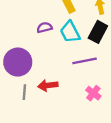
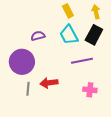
purple semicircle: (44, 28) -> (38, 36), moved
pink cross: (93, 93) -> (90, 90), turned -32

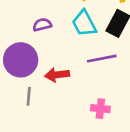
red arrow: (49, 83) -> (57, 75), moved
pink cross: (90, 90) -> (100, 109), moved

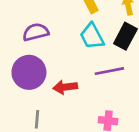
purple semicircle: (42, 25) -> (36, 32), moved, size x1.4
gray line: (29, 96) -> (37, 119), moved

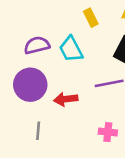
cyan trapezoid: (92, 36) -> (71, 49), moved

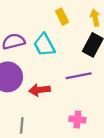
gray line: (38, 131) -> (22, 125), moved

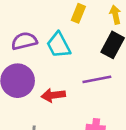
yellow rectangle: (62, 17) -> (78, 13), turned 49

